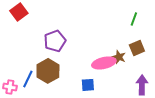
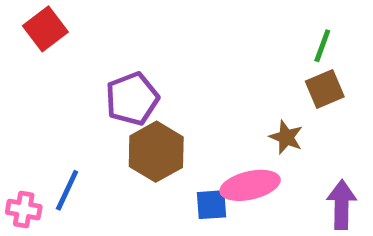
brown square: (137, 48) -> (325, 89), moved
pink ellipse: (104, 63) -> (250, 185), moved
brown hexagon: (48, 71) -> (156, 152), moved

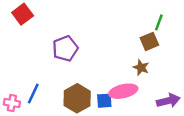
brown square: (325, 89) -> (149, 41), moved
brown hexagon: (156, 152) -> (77, 98), moved
purple arrow: (342, 205) -> (168, 101), turned 75

